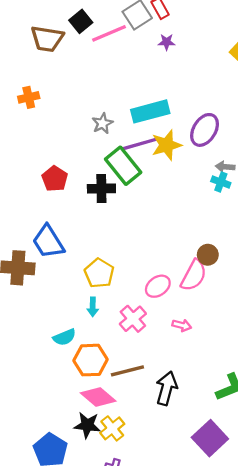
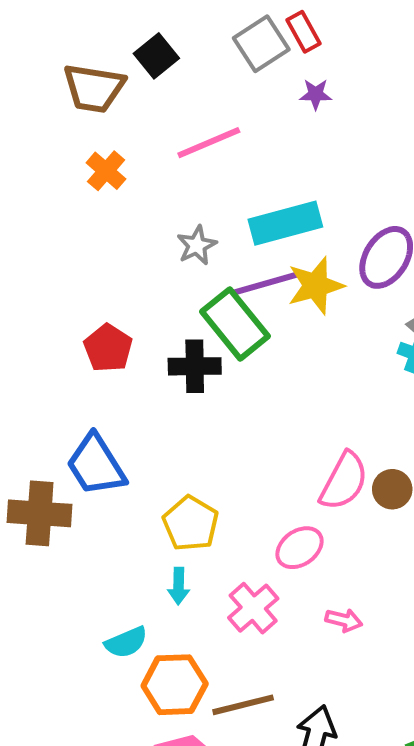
pink line: (109, 33) -> (209, 143), moved
orange cross: (29, 97) -> (106, 171), moved, turned -36
pink semicircle: (194, 275) -> (344, 481), moved

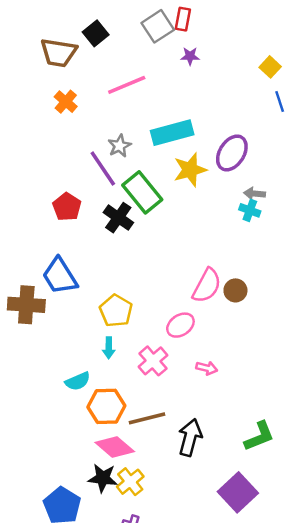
red rectangle: (304, 32) -> (183, 19), turned 40
purple line: (265, 284) -> (103, 169), moved, turned 72
black cross: (195, 366) -> (118, 218), turned 36

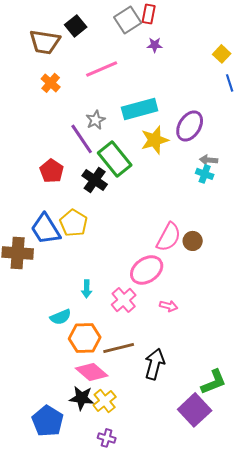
yellow pentagon: (116, 311) -> (74, 223), moved
pink ellipse: (180, 325) -> (147, 270), size x1.4
green L-shape: (259, 436) -> (214, 382), moved

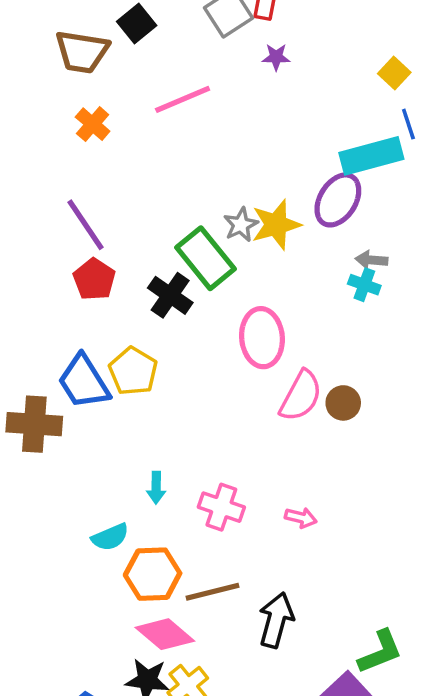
cyan rectangle: (140, 109) -> (371, 156), moved
gray star: (96, 120) -> (241, 225), moved
purple line: (82, 139) -> (85, 225), moved
pink ellipse: (147, 270) -> (262, 338), moved, turned -60
pink cross: (124, 300) -> (221, 507), turned -30

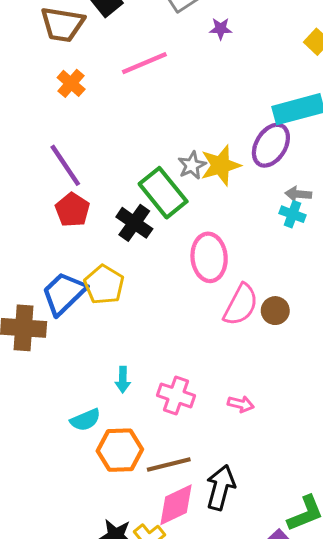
blue trapezoid: (84, 382) -> (64, 293), turned 78
pink diamond: (165, 634) -> (176, 505), moved, turned -66

